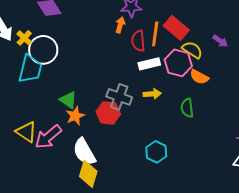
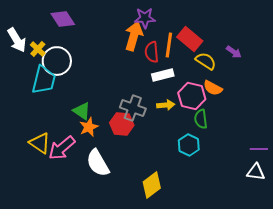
orange arrow: (120, 25) -> (134, 36), size x1.8
pink hexagon: (178, 63) -> (192, 96), moved
cyan hexagon: (156, 152) -> (189, 145), moved
yellow diamond: (88, 174) -> (152, 185), moved, turned 36

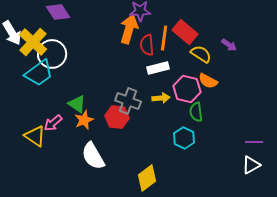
yellow cross: (38, 49) -> (33, 42), size x1.8
cyan trapezoid: (44, 80) -> (39, 73), turned 40
pink arrow: (62, 148) -> (53, 123), moved, size x0.7
white triangle: (256, 172) -> (251, 165), turned -36

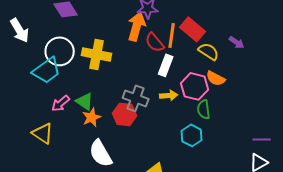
yellow cross: (33, 42) -> (97, 54), moved, turned -32
red semicircle: (147, 45) -> (155, 42), turned -35
white rectangle: (158, 68) -> (166, 65), turned -55
pink arrow: (53, 123) -> (61, 103), moved

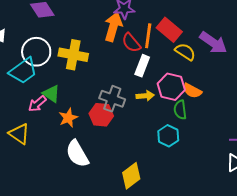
purple arrow: (237, 42) -> (213, 43), size x1.8
orange semicircle: (216, 78) -> (192, 91), moved
green triangle: (85, 101) -> (51, 94), moved

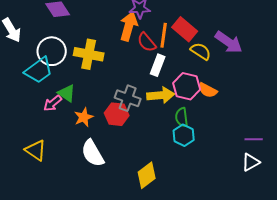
yellow arrow: (145, 96) -> (161, 95), size x1.5
green semicircle: (180, 110) -> (182, 117), moved
yellow triangle: (19, 134) -> (36, 150), moved

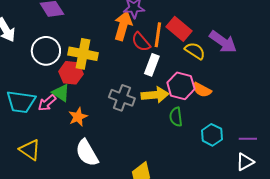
cyan trapezoid: (39, 70) -> (21, 102), moved, turned 44
red hexagon: (117, 114) -> (71, 73), moved
cyan hexagon: (184, 135) -> (212, 135), moved

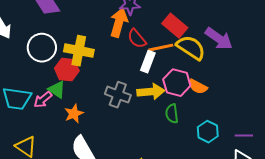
orange line: (158, 35) -> (161, 48), moved, turned 70
yellow semicircle: (195, 51) -> (191, 48), size x1.4

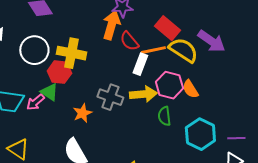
orange semicircle: (198, 87) -> (190, 89), turned 30
orange star: (74, 114) -> (82, 113), moved
cyan hexagon: (208, 132) -> (200, 134), size x1.4

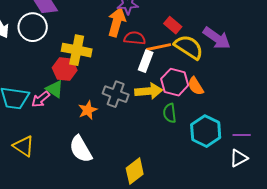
red rectangle: (167, 28) -> (173, 25), size x0.7
red semicircle: (129, 41) -> (135, 38), turned 135
white circle: (34, 50) -> (33, 27), moved

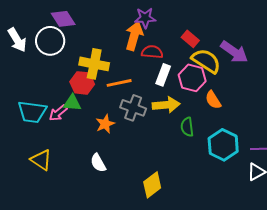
orange line: (159, 47) -> (119, 83), moved
pink hexagon: (175, 82) -> (192, 78), moved
green triangle: (55, 89) -> (72, 103), turned -30
white semicircle: (81, 149) -> (98, 163), size x0.7

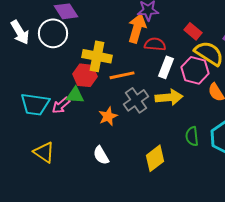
gray cross: (133, 108) -> (136, 100), turned 35
green semicircle: (187, 127) -> (192, 136), moved
yellow diamond: (152, 185) -> (155, 158), moved

